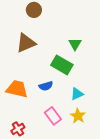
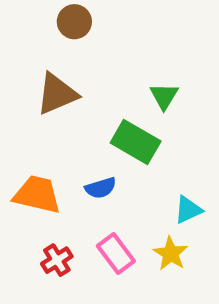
cyan triangle: (77, 94) -> (188, 210), moved
red cross: (18, 129) -> (57, 260), moved

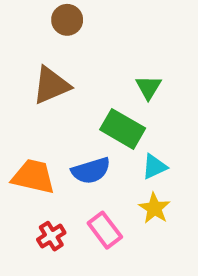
blue semicircle: (101, 188) -> (91, 171), size x1.4
cyan triangle: (188, 210) -> (154, 167), moved
yellow star: (171, 254) -> (154, 208), moved

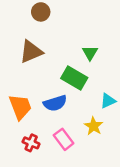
cyan triangle: (154, 167) -> (108, 101), moved
orange trapezoid: (33, 177) -> (20, 107), turned 56
red cross: (51, 236) -> (31, 143), turned -35

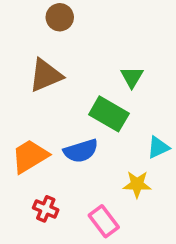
orange trapezoid: (20, 107) -> (30, 156), turned -100
yellow star: (94, 126) -> (137, 184), turned -30
pink rectangle: (64, 139) -> (104, 221), moved

